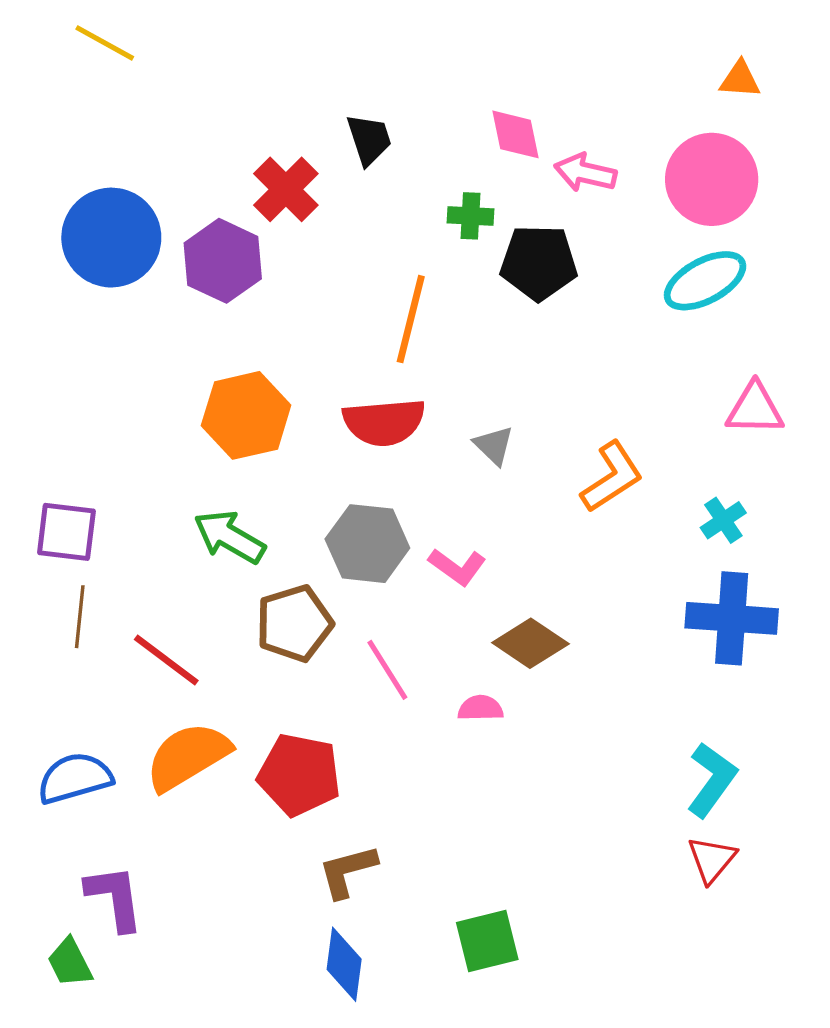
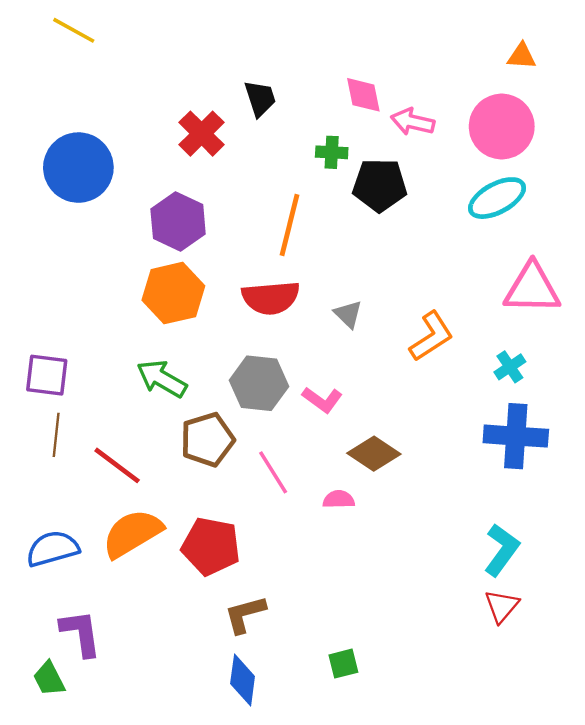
purple hexagon: (223, 261) -> (178, 221), moved
pink triangle: (755, 409) -> (532, 288), size x1.4
green square: (487, 941) -> (343, 664), size x0.7

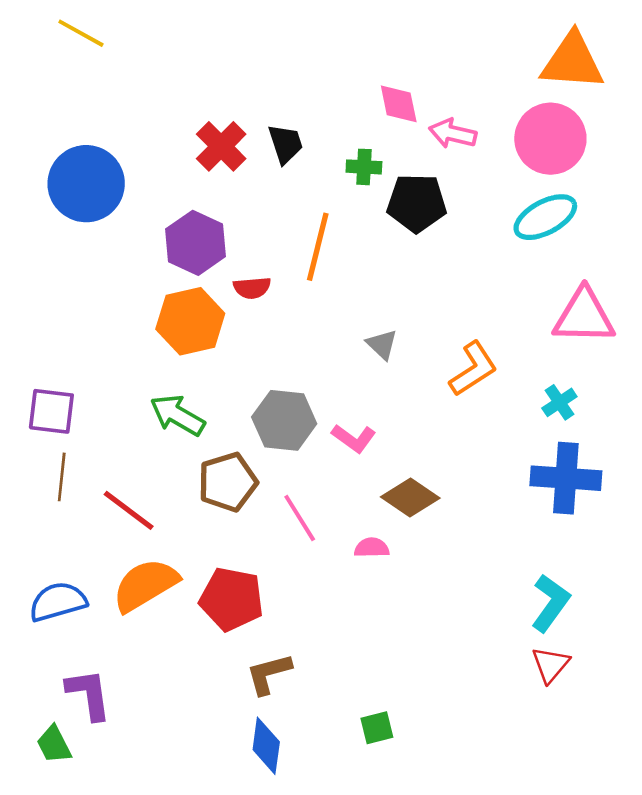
orange triangle: (522, 56) -> (572, 61), size x2.0
black trapezoid: (260, 98) -> (286, 144), moved
red semicircle: (271, 298) -> (252, 288), moved, size x0.6

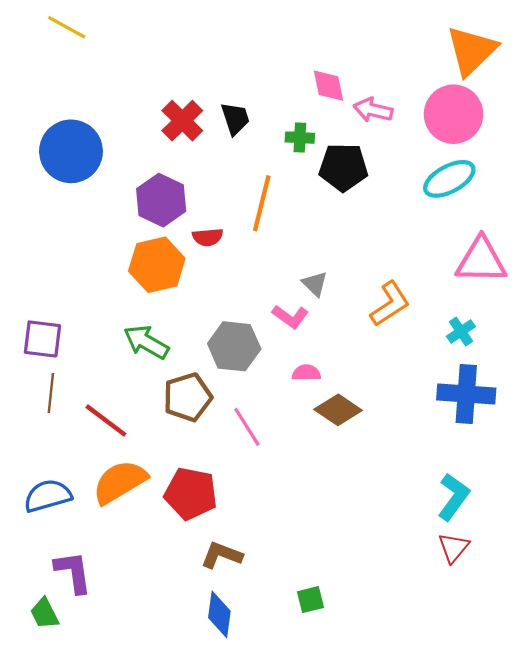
orange triangle: (572, 61) -> (472, 51), turned -48
pink L-shape: (354, 438) -> (290, 317), moved
pink semicircle: (372, 548) -> (306, 373), moved
brown L-shape: (269, 674) -> (221, 555), turned 36

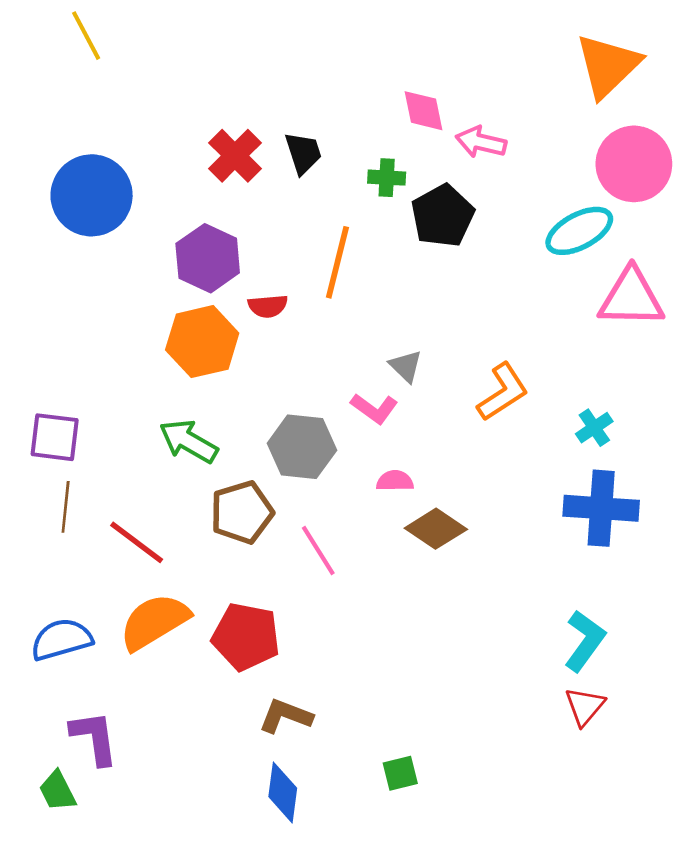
yellow line: (67, 27) -> (86, 36), turned 33
pink circle: (454, 114) -> (634, 164), moved
black pentagon: (343, 167) -> (443, 216), turned -30
pink triangle: (481, 260) -> (631, 298), moved

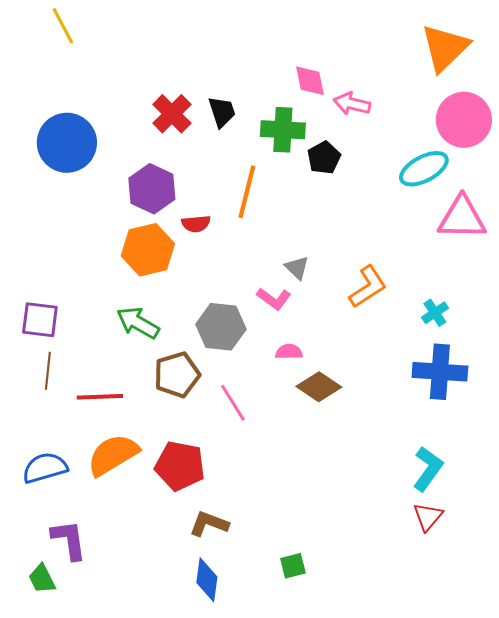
green cross: (387, 178) -> (283, 130), size x1.6
black pentagon: (443, 216) -> (324, 158), size x0.7
red line: (137, 542) -> (100, 397), turned -39

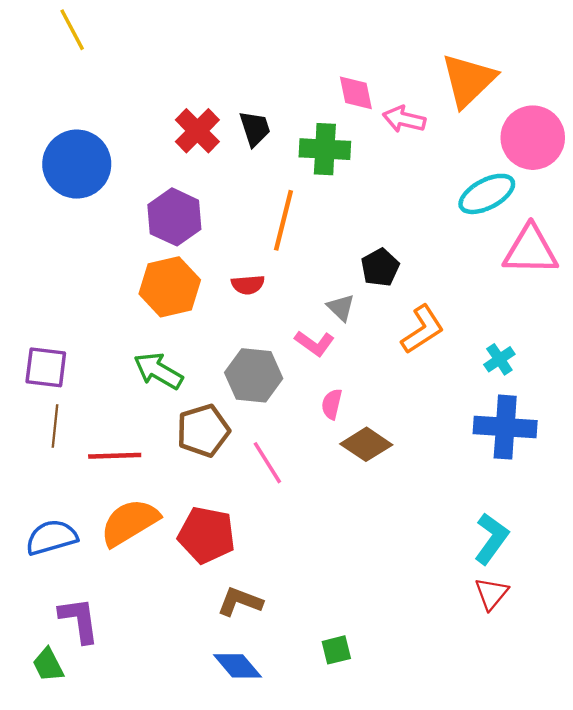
orange triangle: (445, 48) -> (468, 80), moved
black pentagon: (324, 158) -> (380, 267), moved
red semicircle: (196, 224) -> (248, 285), moved
pink semicircle: (289, 352) -> (332, 404), turned -76
blue diamond: (207, 580) -> (238, 666), turned -48

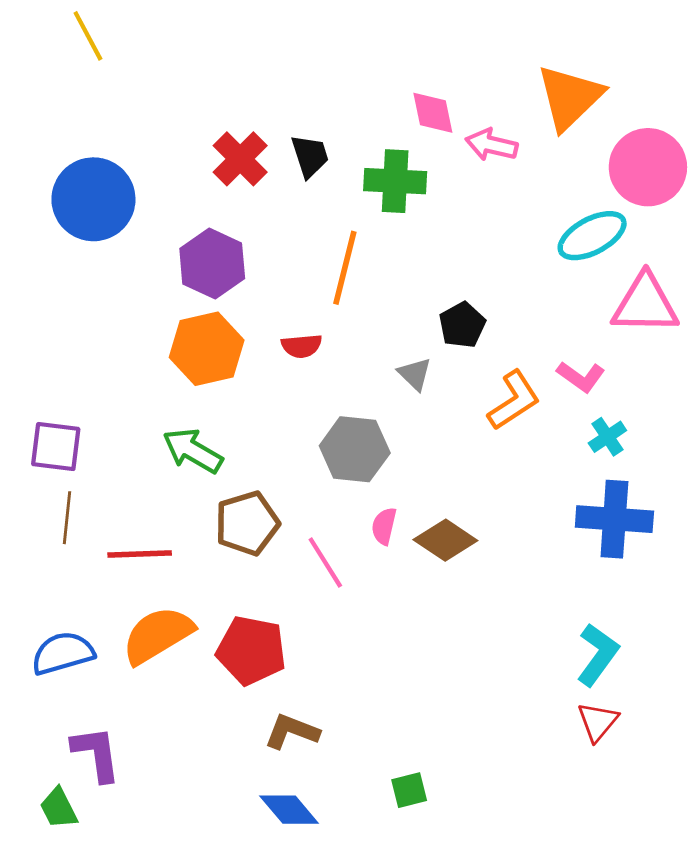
pink L-shape: (315, 343) -> (581, 377), moved
gray hexagon: (254, 375) -> (355, 449), moved
pink semicircle: (332, 404) -> (384, 526), moved

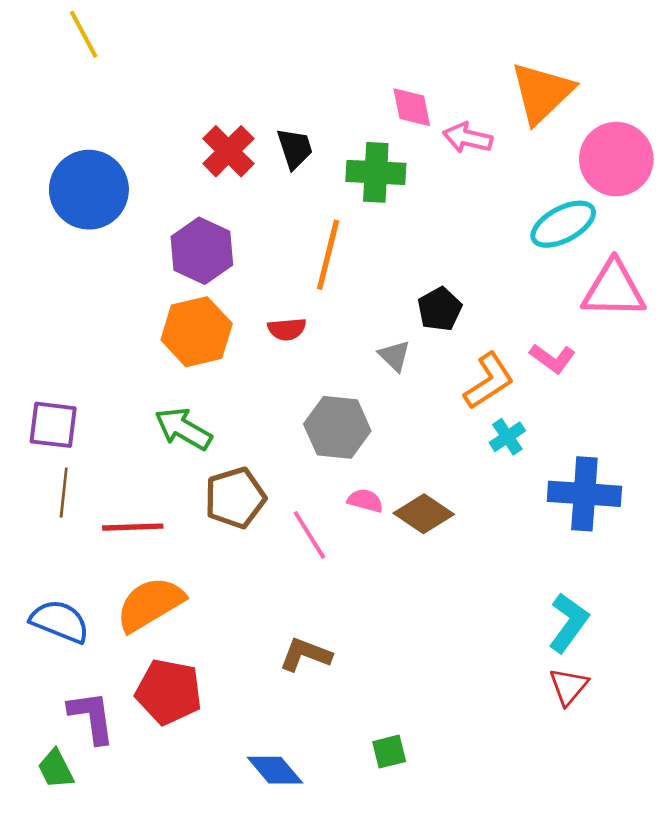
cyan cross: (607, 437) -> (507, 437), moved
pink semicircle: (384, 526) -> (365, 500), turned 92
red pentagon: (251, 650) -> (169, 692), moved
blue semicircle: (63, 653) -> (60, 621), turned 38
brown L-shape: (292, 731) -> (305, 655), moved

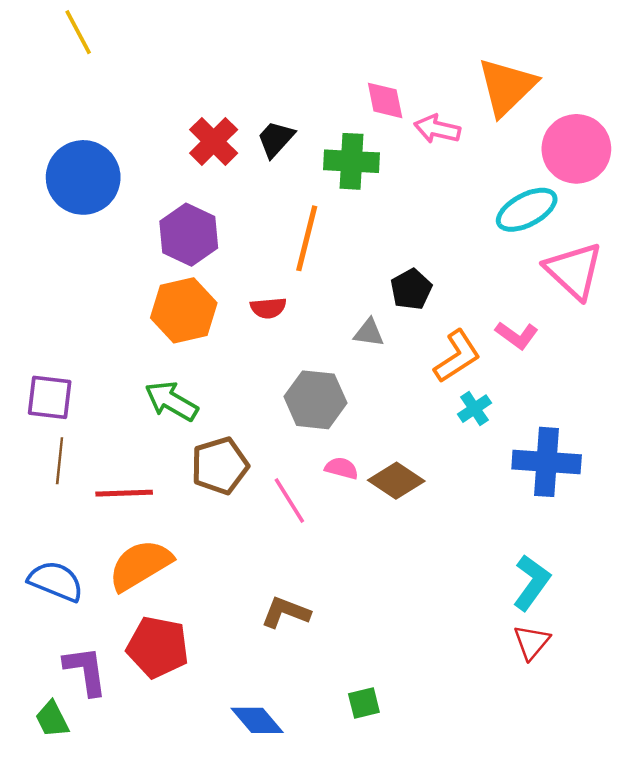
black trapezoid: (295, 148) -> (276, 139), turned -120
pink triangle: (614, 289) -> (574, 271), turned 42
gray triangle: (394, 356) -> (369, 333), turned -36

